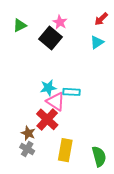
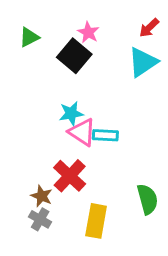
cyan triangle: (97, 42) -> (143, 62), size x1.5
cyan star: (48, 88) -> (71, 113), moved
pink triangle: (56, 101) -> (82, 132), moved
green semicircle: (99, 156) -> (147, 199), moved

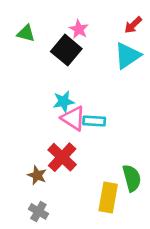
green triangle: (29, 37) -> (26, 33), turned 42
gray cross: (40, 219) -> (38, 211), moved
yellow rectangle: (96, 221) -> (108, 198), moved

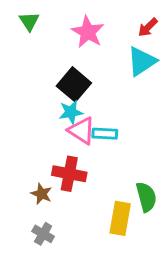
pink star: (79, 29) -> (88, 32), size x1.5
green triangle: (26, 33) -> (29, 21), moved, turned 42
black square: (66, 50) -> (74, 84), moved
red cross: (62, 157) -> (69, 174), turned -32

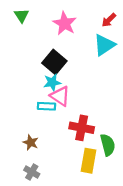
cyan rectangle: (105, 134) -> (46, 106), moved
red cross: (69, 174) -> (82, 128), moved

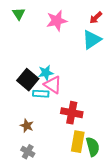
pink star: (65, 23) -> (57, 21), turned 30
black square: (54, 62) -> (28, 80), moved
green semicircle: (108, 145) -> (93, 147), moved

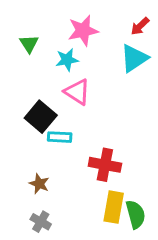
green triangle: (19, 14) -> (29, 44), moved
cyan star: (46, 73) -> (67, 60), moved
pink triangle: (53, 85) -> (77, 92), moved

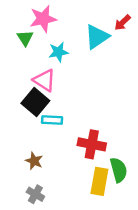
pink star: (83, 31) -> (43, 19), moved
cyan triangle: (134, 58) -> (97, 37), moved
pink triangle: (77, 92) -> (44, 80), moved
green semicircle: (136, 214) -> (119, 170), moved

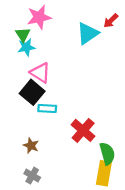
cyan star: (58, 52) -> (26, 47), moved
red cross: (92, 144) -> (83, 130), turned 30
yellow rectangle: (99, 181) -> (104, 173), moved

